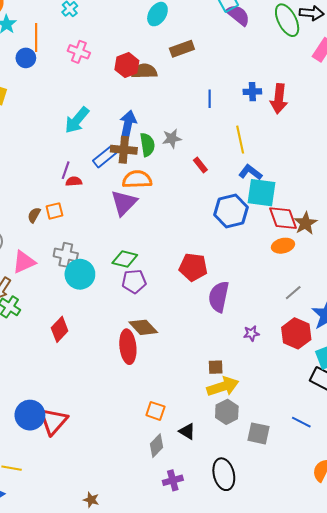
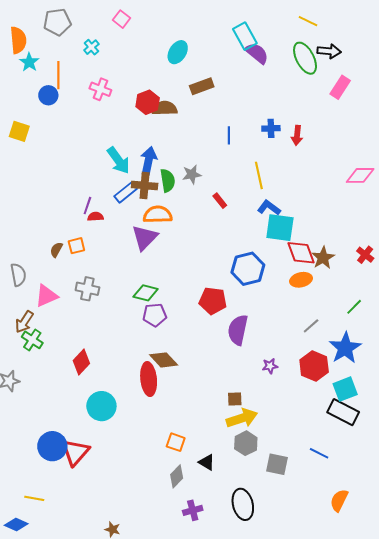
red arrow: (279, 99) -> (297, 135), size x0.7
cyan arrow: (77, 120) -> (119, 160), moved, turned -76
blue hexagon: (231, 211) -> (248, 269), moved
cyan circle: (80, 274) -> (101, 406), moved

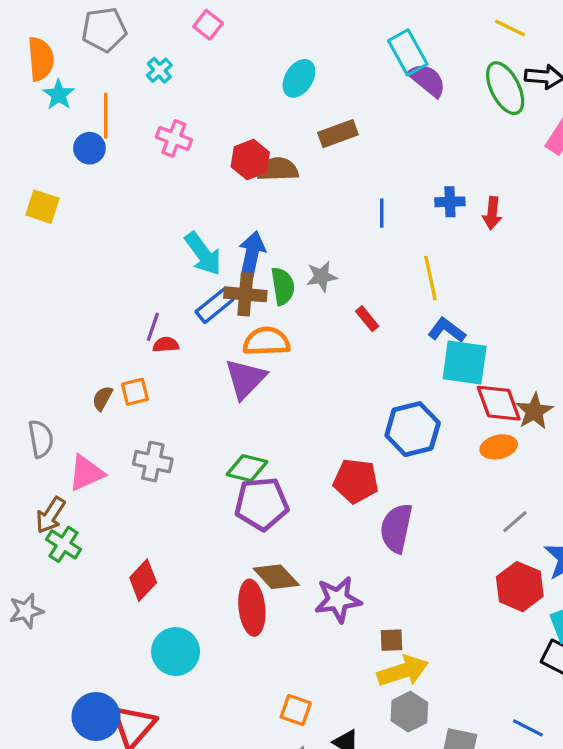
purple pentagon: (155, 315) -> (262, 504), size x1.4
purple star: (270, 366) -> (338, 600), moved, size x1.8

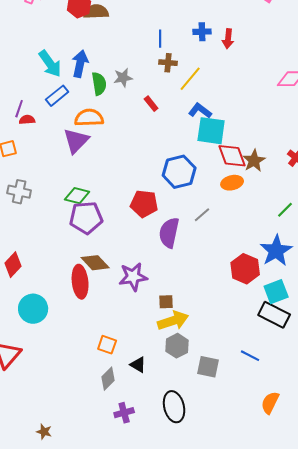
yellow line: (430, 278) -> (190, 79), turned 52
brown cross: (245, 294) -> (168, 63), moved, size x0.7
gray line: (515, 522) -> (202, 215), moved

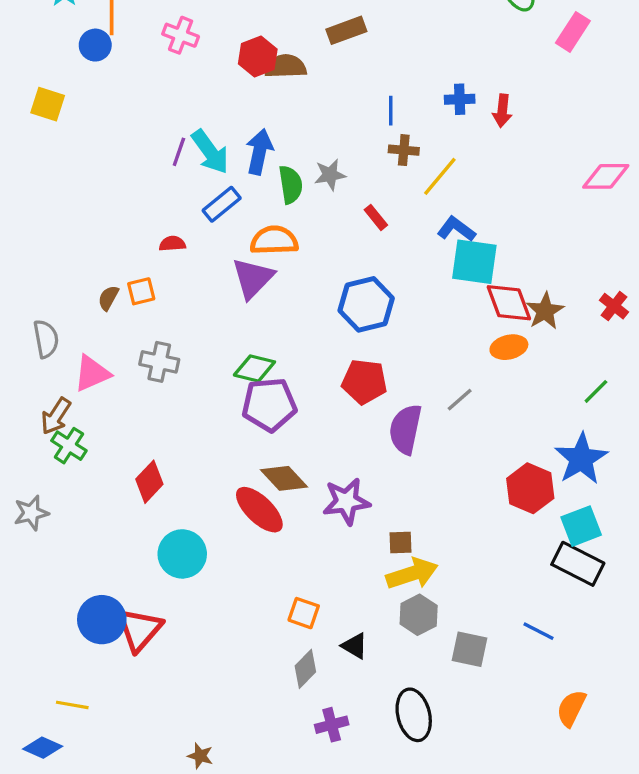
purple line: (19, 109) -> (179, 152), moved
blue hexagon: (179, 172) -> (366, 304), moved
red ellipse: (80, 282) -> (259, 510), turned -40

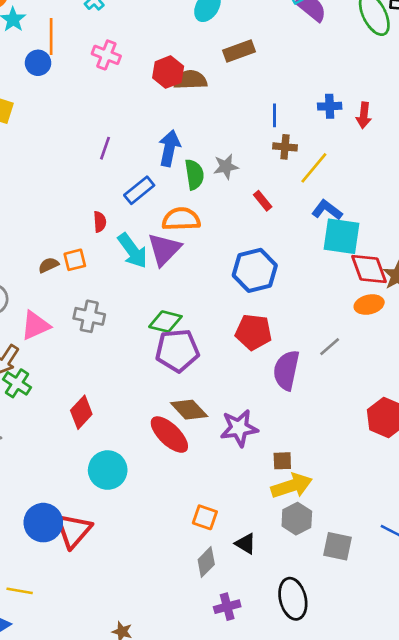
cyan arrow: (210, 152) -> (133, 251), moved
red semicircle: (172, 244) -> (100, 222), turned 90
brown semicircle: (108, 298) -> (49, 265), turned 36

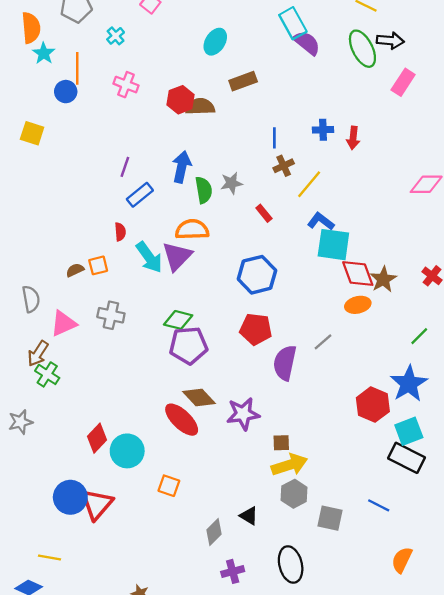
brown cross: (285, 147) -> (284, 166), turned -30
blue rectangle: (139, 190) -> (140, 195), moved
red diamond: (81, 412) -> (97, 438), moved
orange square: (205, 517) -> (169, 486), moved

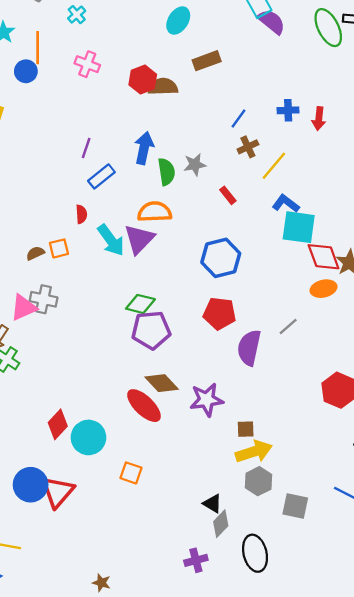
blue line: (274, 138) -> (238, 119), turned 36
gray cross: (111, 315) -> (44, 299), moved
gray diamond: (214, 532) -> (221, 524), moved

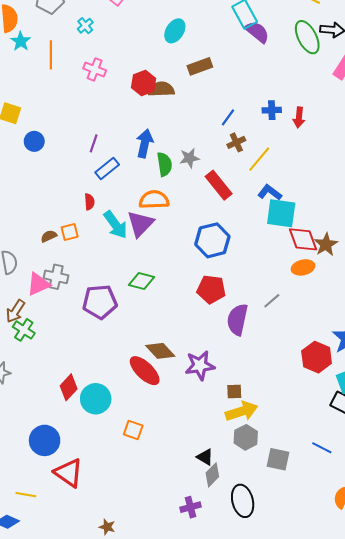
blue circle: (26, 71) -> (34, 141), moved
red rectangle: (228, 195) -> (219, 185), size x1.8
purple pentagon: (151, 330) -> (100, 302), moved
red triangle: (58, 492) -> (69, 473), moved, turned -36

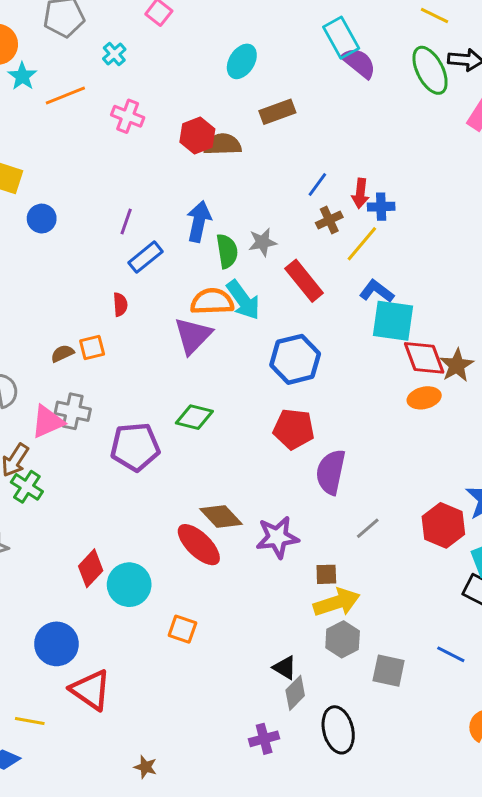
orange line: (51, 55) -> (65, 95), turned 68
blue cross: (272, 110) -> (381, 207), moved
red arrow: (299, 117) -> (360, 193), moved
cyan arrow: (115, 225) -> (243, 300), moved
gray line: (272, 301) -> (368, 528), moved

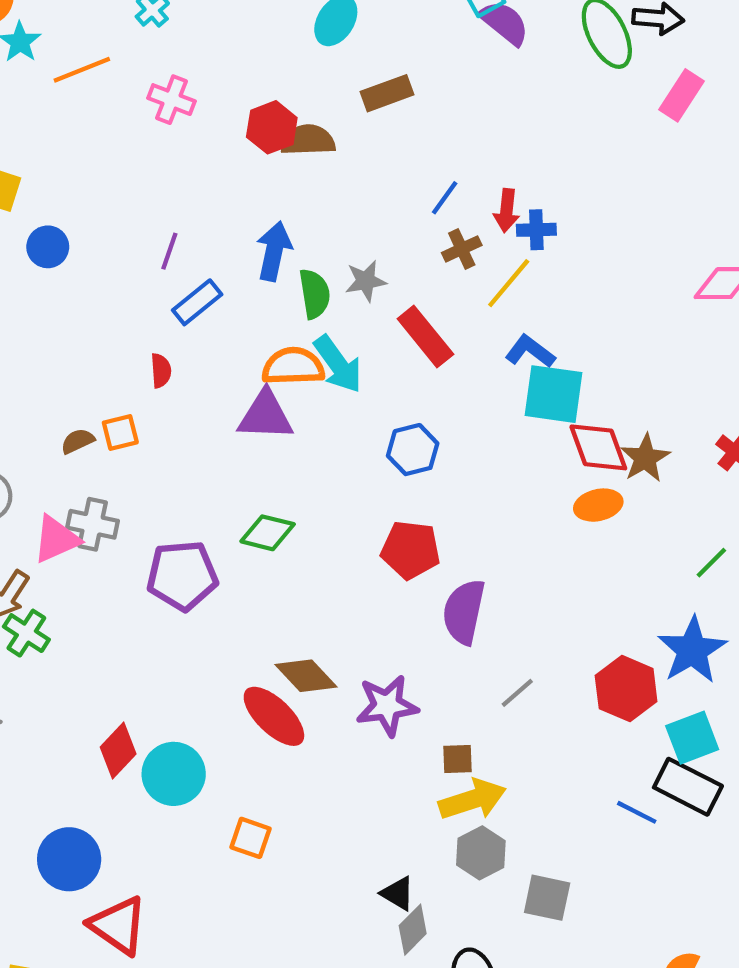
purple triangle: (193, 336) -> (265, 415), turned 48
blue hexagon: (295, 359) -> (413, 450), size x0.7
blue line: (451, 654) -> (637, 812), moved

